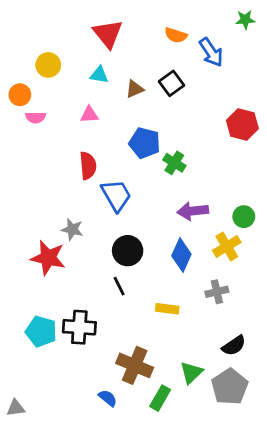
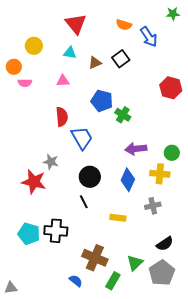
yellow cross: (227, 246) -> (160, 174), turned 36

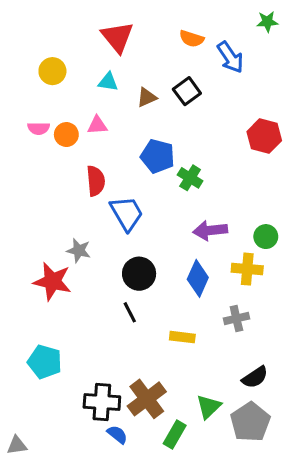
orange circle: (14, 67) -> (66, 135), moved
black cross: (56, 231) -> (102, 402), moved
brown cross: (95, 258) -> (147, 399), turned 30

